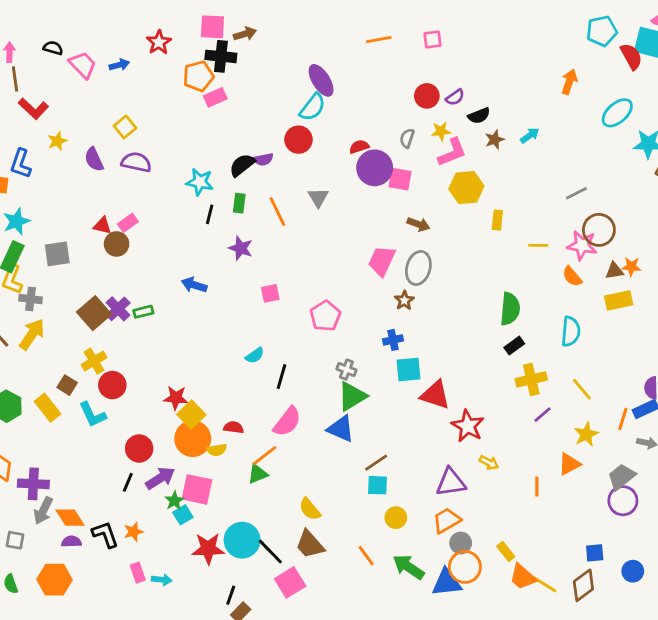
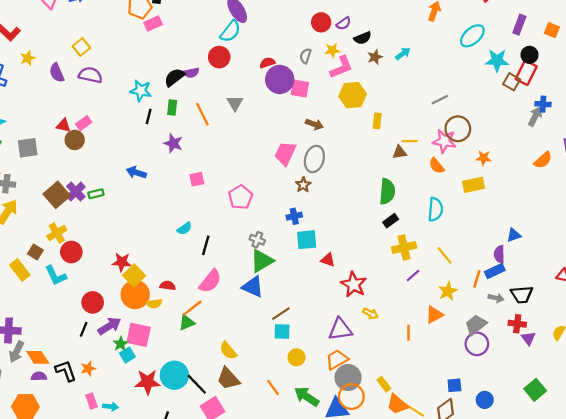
brown triangle: (614, 271) -> (400, 152), moved
red triangle: (435, 395) -> (328, 260), size x0.6
gray circle: (461, 543) -> (348, 377), size x1.5

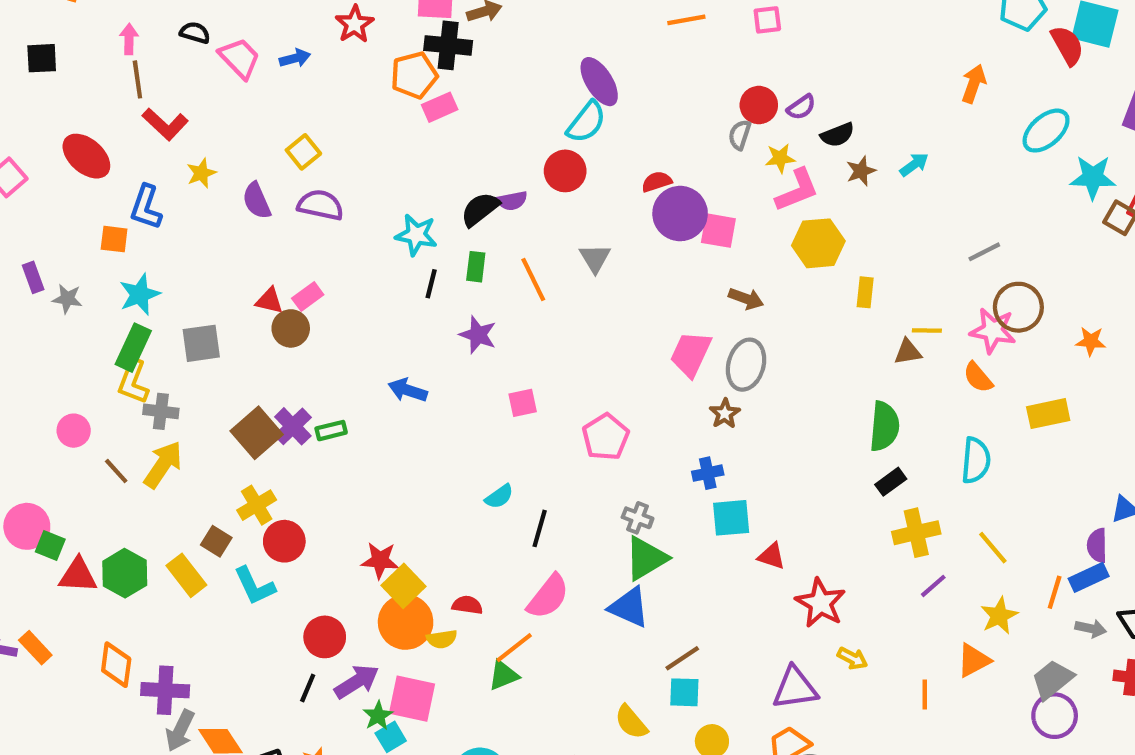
gray semicircle: (305, 56) -> (740, 135), moved
orange star: (484, 158) -> (1091, 341), moved
yellow semicircle: (228, 351) -> (631, 722), moved

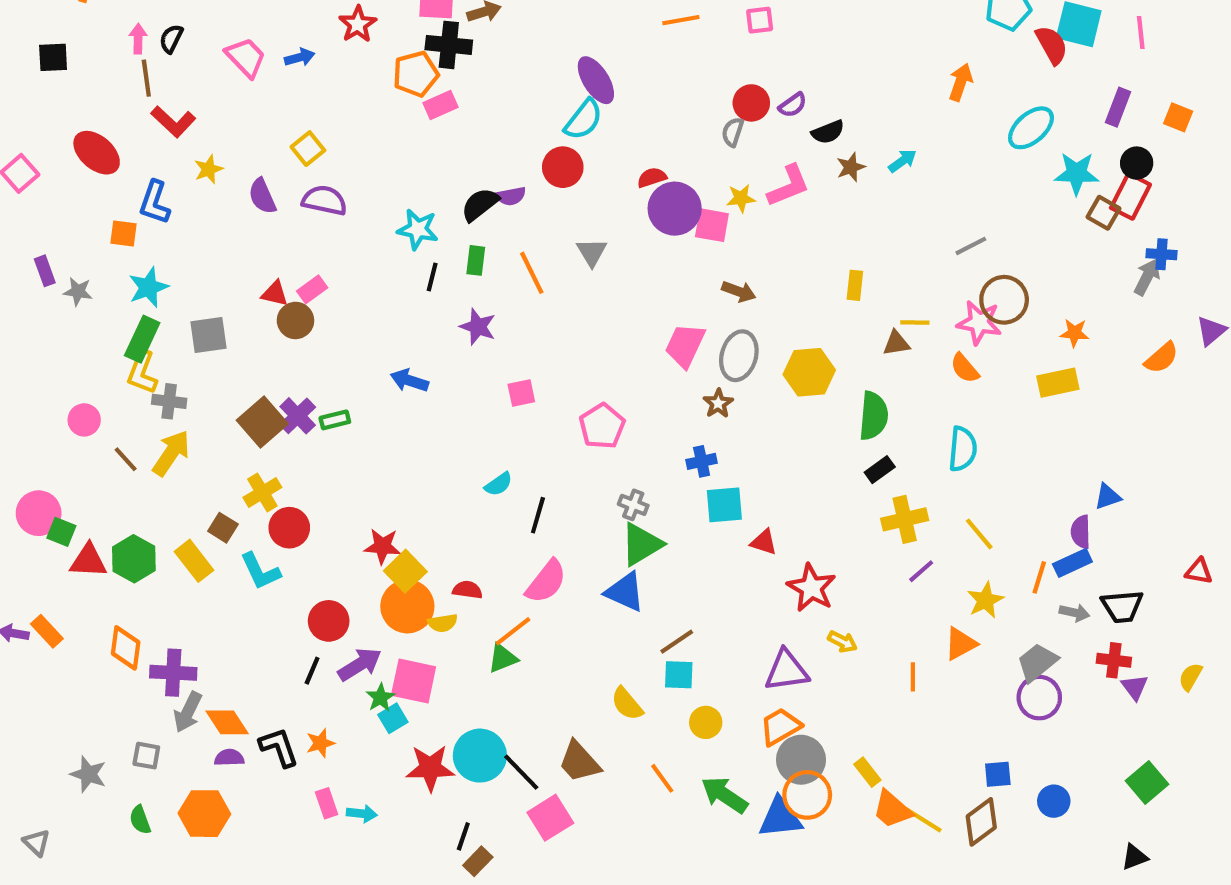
black semicircle: (195, 33) -> (171, 39), moved, turned -80
yellow star: (780, 158) -> (741, 198), moved
yellow hexagon: (818, 243) -> (809, 372), moved
yellow rectangle: (1048, 414) -> (1058, 383), moved

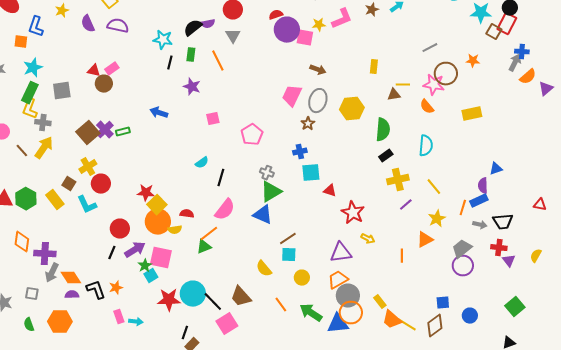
gray triangle: (592, 252) -> (233, 36), moved
orange star: (1074, 333) -> (473, 61), moved
orange semicircle: (1162, 358) -> (528, 77), moved

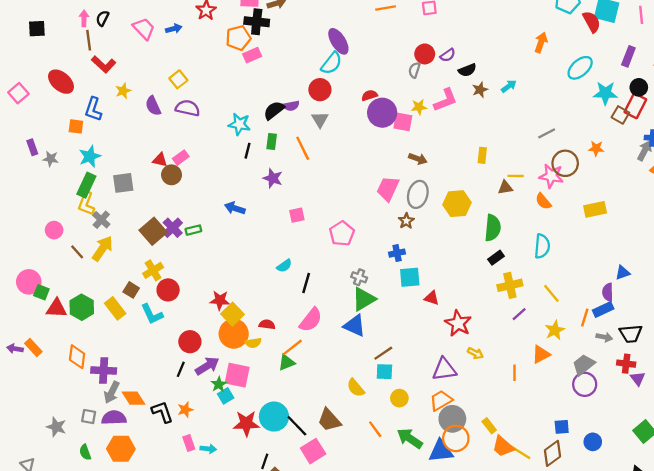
gray cross: (43, 123) -> (101, 220), turned 35
purple semicircle: (72, 295) -> (114, 418), moved, size x1.5

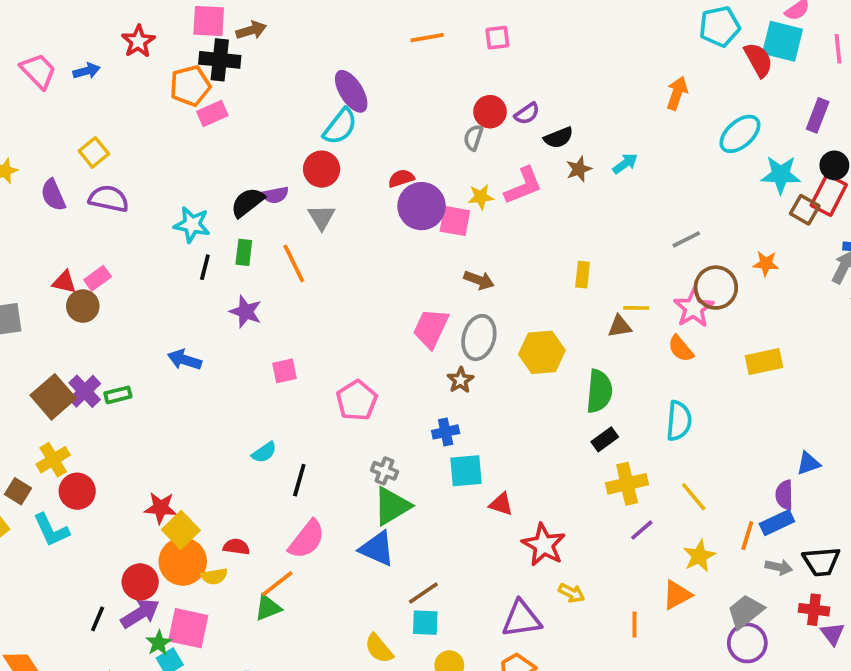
pink star: (551, 176) -> (694, 308), turned 30
red circle: (190, 342) -> (140, 582), moved

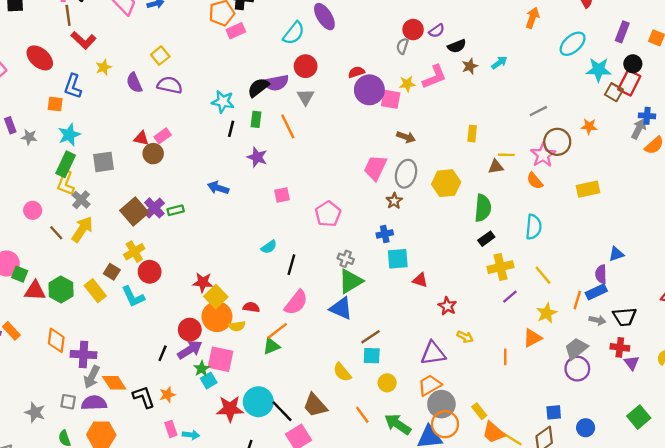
cyan semicircle: (340, 126) -> (294, 33), moved
purple semicircle: (275, 195) -> (276, 83), size x1.5
red star: (544, 545) -> (447, 306), size x0.7

